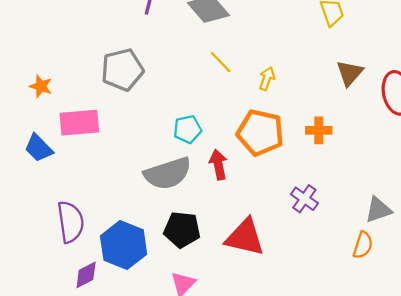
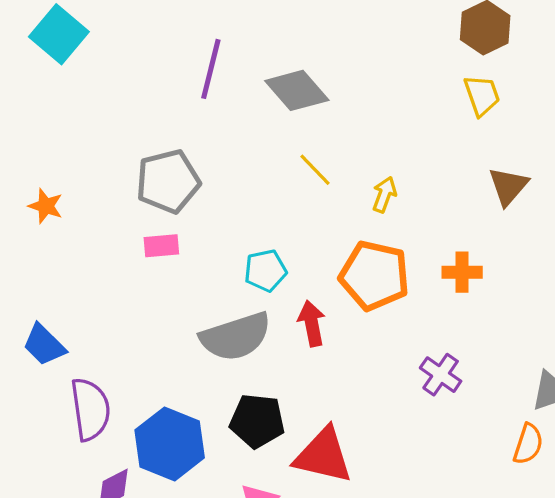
pink rectangle: (79, 123) -> (161, 246), moved, size x0.6
blue trapezoid: (39, 148) -> (44, 345), moved
red triangle: (245, 237) -> (323, 456), moved

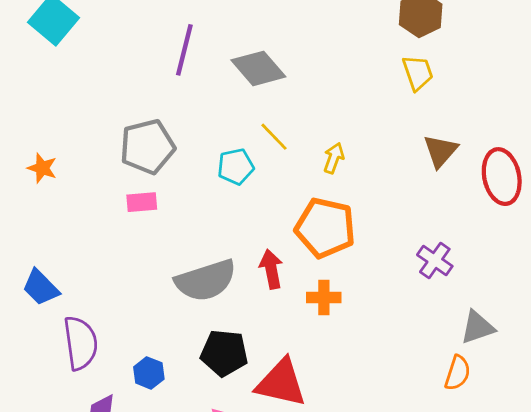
cyan pentagon: (265, 271) -> (236, 167), moved
orange cross: (462, 272) -> (324, 298), moved
purple cross: (441, 375) -> (435, 261), moved
blue hexagon: (170, 444) -> (149, 373), size x0.5

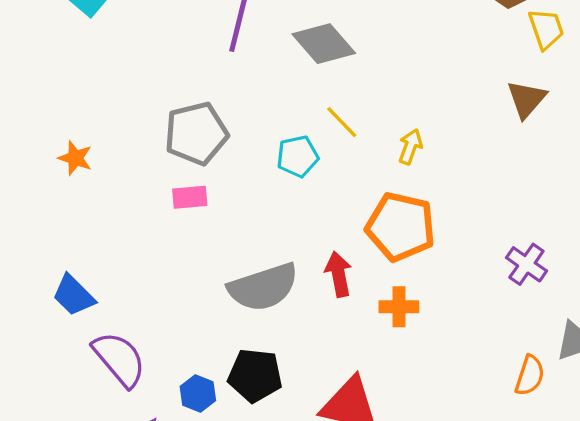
yellow trapezoid: (418, 73) -> (546, 29), moved
brown triangle: (441, 151) -> (526, 99), moved
purple semicircle: (81, 343) -> (119, 359), turned -32
black pentagon: (224, 353) -> (255, 375), moved
orange semicircle: (458, 373) -> (530, 375), moved

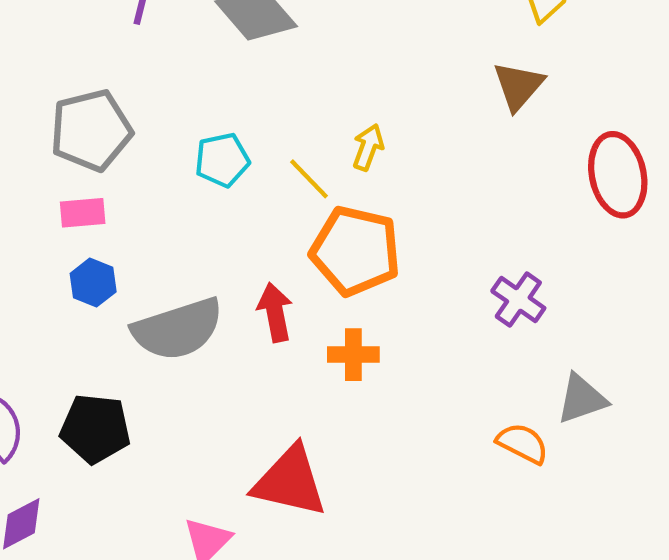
yellow line: (342, 122) -> (309, 179), moved
black pentagon: (255, 375) -> (95, 429), moved
orange semicircle: (530, 375) -> (523, 443), turned -81
blue hexagon: (198, 393) -> (93, 283), moved

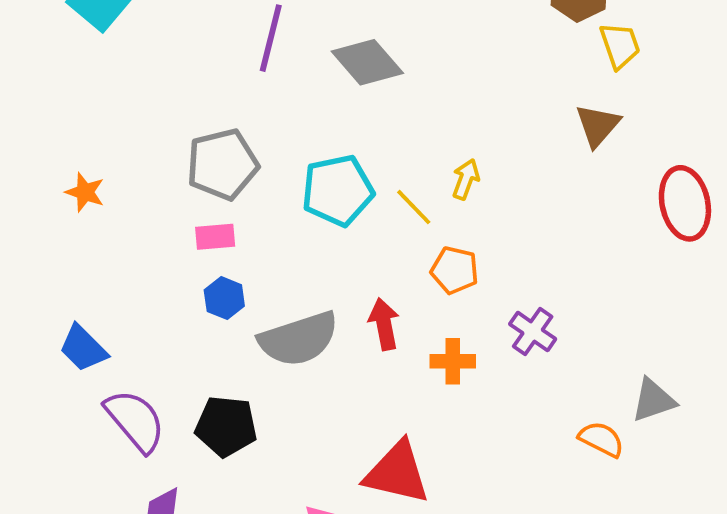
cyan pentagon: (222, 160) -> (338, 190), size x1.5
orange pentagon: (355, 251) -> (455, 270), size x0.6
purple cross: (518, 300) -> (533, 331), moved

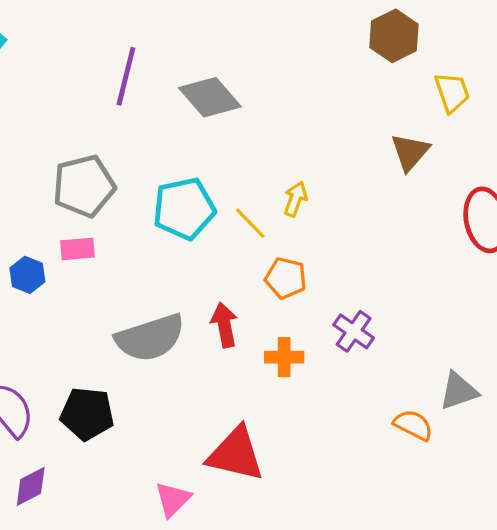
yellow trapezoid: (620, 45) -> (452, 92), moved
blue hexagon: (224, 298) -> (27, 275), moved

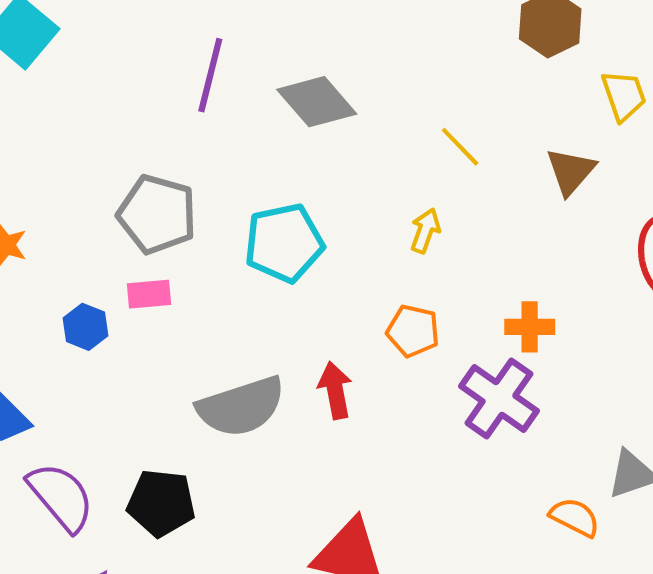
gray pentagon: (84, 186) -> (157, 214), turned 30
yellow line: (250, 223) -> (460, 147), moved
purple cross: (354, 331) -> (499, 399), size x1.5
orange cross: (284, 357) -> (530, 327), moved

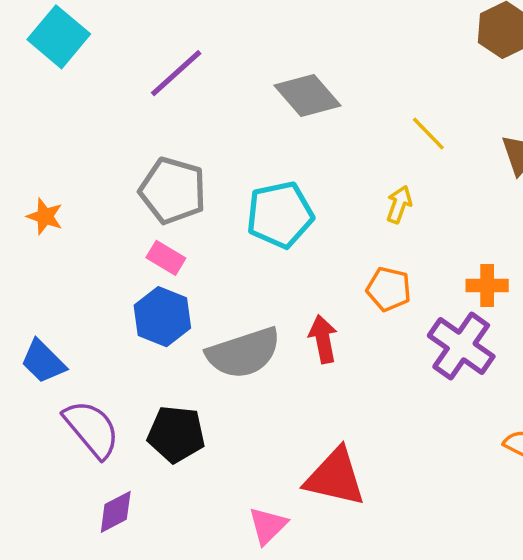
purple line: (210, 75) -> (176, 73), moved, turned 34
pink rectangle: (149, 294) -> (166, 258), turned 36
blue hexagon: (85, 327) -> (162, 317), moved, size x1.5

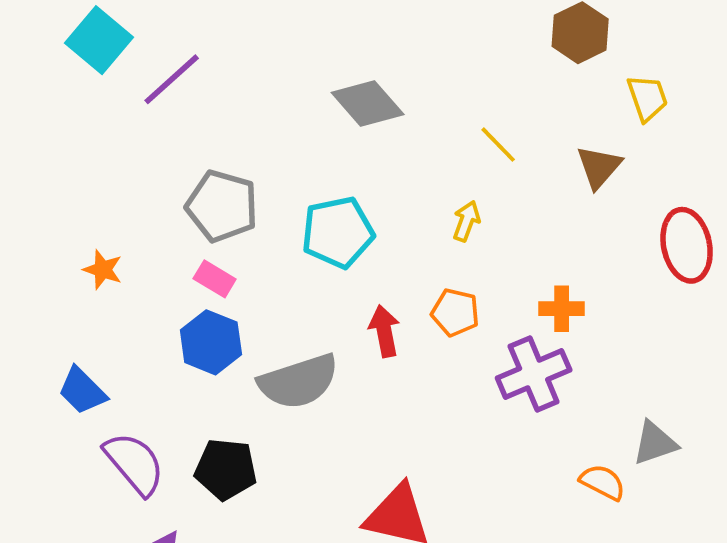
purple line: (176, 73) -> (172, 79), moved
orange star: (45, 216) -> (103, 270), moved
red arrow: (323, 339) -> (384, 331), moved
purple cross: (461, 346) -> (534, 374), turned 32

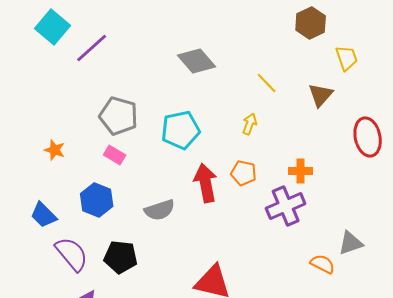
red arrow: (384, 331) -> (206, 183), size x1.4
blue hexagon: (211, 342) -> (97, 200), moved
gray semicircle: (299, 381) -> (160, 210), size x0.7

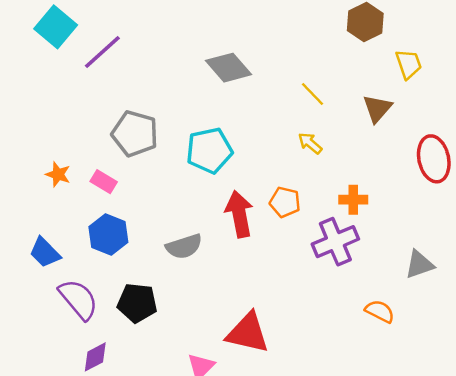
yellow arrow: (250, 124) -> (310, 143), moved, turned -70
pink rectangle: (115, 155) -> (104, 182), moved
gray triangle: (351, 243) -> (419, 264), moved

